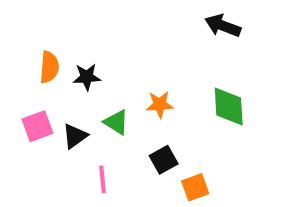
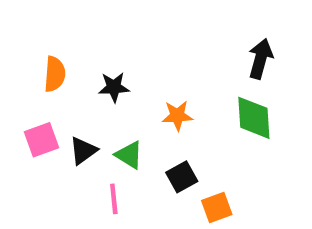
black arrow: (223, 26) -> (261, 59), moved, turned 84
black star: (87, 77) -> (114, 87), moved
green triangle: (116, 122) -> (129, 155), moved

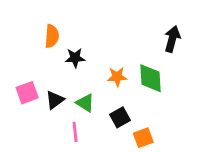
orange semicircle: (55, 74) -> (52, 36), moved
green diamond: (254, 118) -> (150, 78), moved

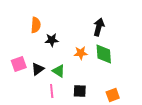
black arrow: (172, 39) -> (99, 27), moved
black square: (120, 117) -> (80, 91), moved, turned 32
orange square: (143, 138) -> (113, 95), moved

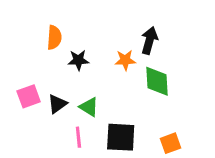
orange star: (81, 53) -> (125, 60), moved
black square: (80, 91) -> (121, 137), size x1.5

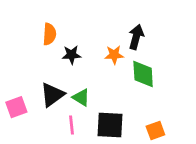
pink square: (29, 96) -> (16, 107), moved
black triangle: (57, 104) -> (52, 95), size x1.4

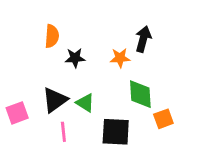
green diamond: (143, 74) -> (140, 94), moved
pink line: (71, 125) -> (63, 132), moved
orange square: (155, 130) -> (163, 119), moved

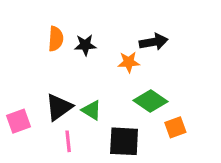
black arrow: (143, 39) -> (154, 42), turned 65
black star: (75, 58) -> (85, 45), moved
green diamond: (140, 94) -> (150, 101), turned -52

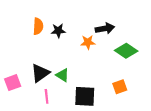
green diamond: (150, 101) -> (126, 51), moved

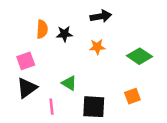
black arrow: (105, 28) -> (101, 16), moved
black triangle: (40, 73) -> (27, 88), moved
pink square: (13, 83) -> (26, 61), moved

